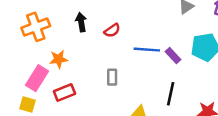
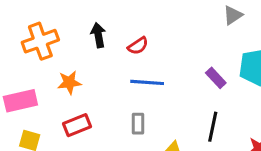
blue line: (147, 50) -> (147, 82), moved
gray rectangle: (112, 77) -> (138, 124), moved
pink rectangle: (37, 78) -> (20, 101), moved, turned 45

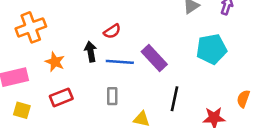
black arrow: (98, 35) -> (91, 52), moved
purple rectangle: (216, 78) -> (154, 58), moved, size x1.5
orange star: (69, 82) -> (55, 62), turned 30

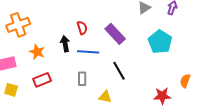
red semicircle: (112, 31) -> (82, 28), turned -72
cyan pentagon: (211, 49) -> (160, 42), turned -30
purple rectangle: (154, 58) -> (115, 34), moved
black line: (175, 99) -> (119, 71), moved, turned -42

